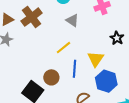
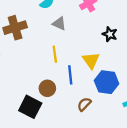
brown cross: (32, 17) -> (15, 28), turned 30
yellow line: (64, 48) -> (55, 54), turned -49

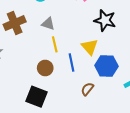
gray triangle: (59, 24) -> (48, 24), moved
black star: (110, 34) -> (105, 20), size x1.5
brown circle: (47, 88) -> (45, 68), moved

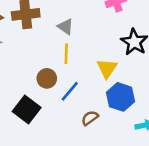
blue line: (71, 63) -> (70, 91), moved, turned 36

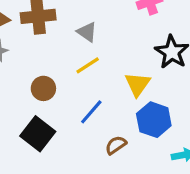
yellow line: (66, 54) -> (88, 65), turned 54
brown circle: (47, 78) -> (43, 88), moved

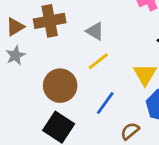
brown circle: (43, 88) -> (60, 86), size x1.5

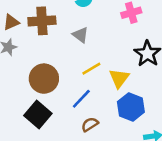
yellow line: (98, 61) -> (91, 69), moved
brown semicircle: (130, 131) -> (90, 124), moved

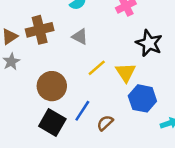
blue line: (81, 99) -> (82, 111), moved

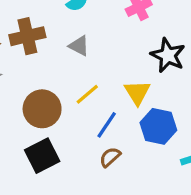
yellow line: (97, 68) -> (87, 94), moved
blue line: (82, 111) -> (107, 125), moved
black square: (52, 123) -> (42, 156), turned 32

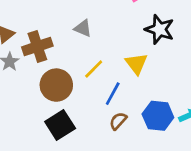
brown cross: (27, 36) -> (37, 47), moved
blue hexagon: (158, 126) -> (158, 116), moved

